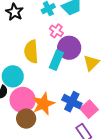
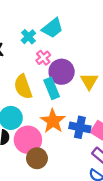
pink cross: (56, 31) -> (43, 58), turned 32
cyan rectangle: (56, 60) -> (52, 88), turned -30
orange star: (43, 104) -> (53, 121), moved

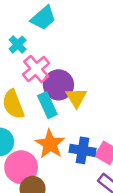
cyan trapezoid: (52, 28) -> (43, 18), moved
pink cross: (43, 58) -> (36, 69), size x1.5
yellow triangle: (89, 81) -> (76, 98), moved

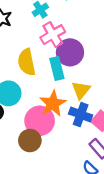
yellow triangle: (76, 98) -> (81, 90), moved
pink circle: (21, 167) -> (40, 121), moved

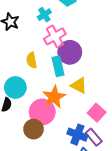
yellow semicircle: (27, 62) -> (32, 60), size x0.7
yellow triangle: (81, 90) -> (79, 85), turned -42
blue cross: (81, 115) -> (77, 135), moved

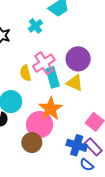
pink cross: (55, 36) -> (44, 63), moved
purple circle: (70, 52) -> (78, 59), moved
yellow triangle: (79, 85) -> (75, 83), moved

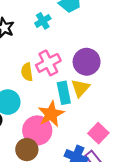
cyan rectangle: (53, 77) -> (64, 93), moved
yellow triangle: (75, 83) -> (80, 88), turned 42

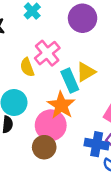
purple circle: (87, 62) -> (83, 18), moved
yellow triangle: (80, 88) -> (86, 72), turned 30

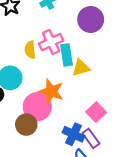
cyan rectangle: (70, 81) -> (67, 55), moved
orange star: (61, 105) -> (51, 91), turned -30

